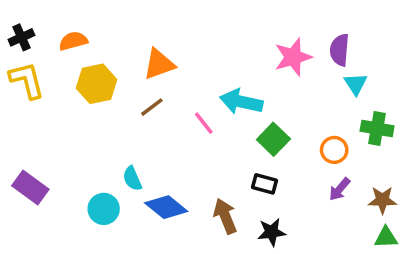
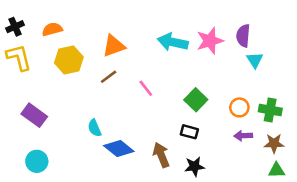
cyan arrow: (241, 102) -> (173, 42), moved
green cross: (377, 129) -> (270, 110), moved
purple rectangle: (30, 187) -> (34, 115), moved
purple arrow: (340, 189) -> (243, 136), turned 48
cyan circle: (104, 209) -> (37, 161), moved

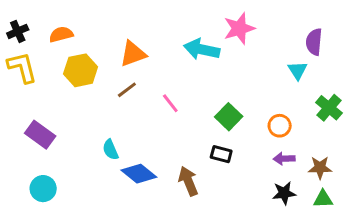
purple semicircle: (243, 36) -> (314, 42), moved
pink star: (210, 41) -> (239, 28), moved
green cross: (270, 110) -> (329, 108), moved, turned 30
black star: (195, 166) -> (284, 193), moved

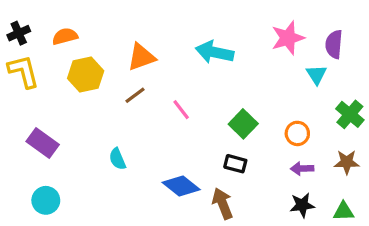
pink star: (239, 28) -> (288, 38), moved
brown star: (320, 168) -> (347, 162), moved
blue diamond: (139, 174) -> (181, 186), moved
brown arrow: (188, 181) -> (223, 204), moved

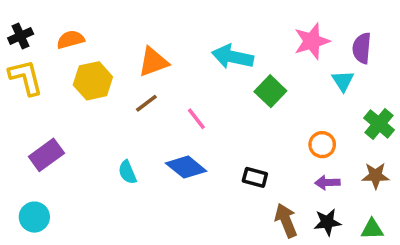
green square: (243, 124) -> (270, 91), moved
purple rectangle: (43, 143) -> (46, 155), turned -72
blue diamond: (181, 186) -> (186, 167), moved
cyan circle: (46, 200) -> (34, 217), moved
brown arrow: (223, 204) -> (286, 220), moved

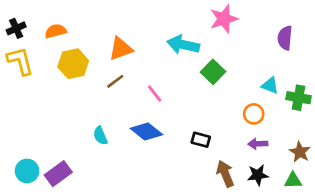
pink star: (312, 41) -> (224, 19), moved
cyan triangle: (343, 81) -> (270, 85), moved, turned -36
green cross: (379, 124) -> (299, 98), turned -30
purple rectangle: (46, 155) -> (58, 174), moved
brown star: (376, 176) -> (300, 152), moved, turned 30

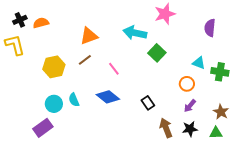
black cross: (16, 28) -> (20, 20), moved
yellow hexagon: (73, 64) -> (54, 67), moved
black rectangle: (201, 140) -> (148, 103), turned 40
purple arrow: (258, 144) -> (190, 106), turned -48
cyan circle: (27, 171) -> (54, 104), moved

